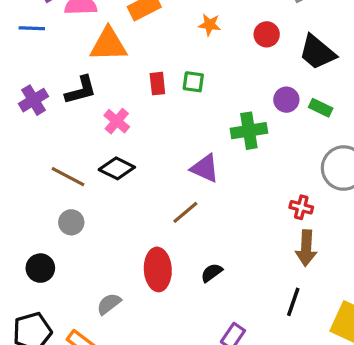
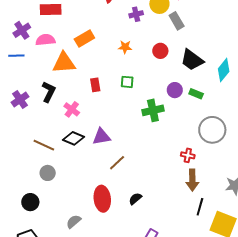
green square: (193, 82) -> (127, 82), moved
black L-shape: (81, 90) -> (49, 92), turned -45
purple triangle: (205, 168) -> (101, 137), moved, turned -30
black line: (293, 302) -> (200, 207), moved

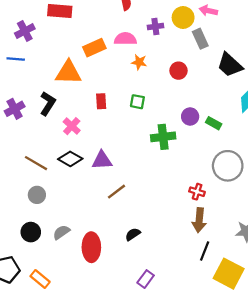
pink semicircle: (45, 40) -> (125, 39), moved
black trapezoid: (192, 60) -> (230, 65), moved
red ellipse: (102, 199) -> (91, 247), moved
black circle: (30, 202) -> (31, 232), moved
gray semicircle: (74, 221) -> (61, 232), moved

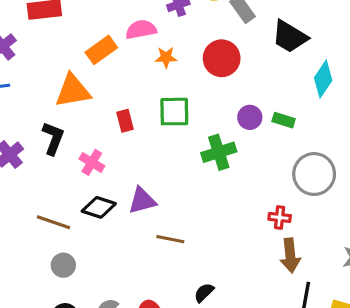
red circle: (178, 71) -> (222, 58), size x1.5
green square: (137, 102) -> (174, 112), size x1.5
brown line: (116, 192) -> (170, 239), turned 60

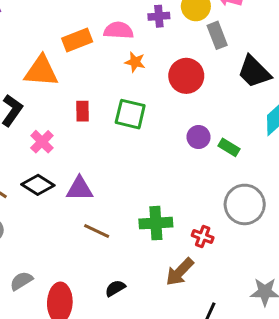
green cross: (219, 152) -> (156, 223), moved
brown arrow: (290, 255) -> (180, 272), moved, turned 36

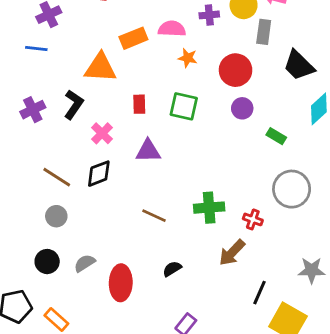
gray rectangle: (217, 35) -> (264, 32), turned 30
purple circle: (198, 137) -> (242, 108), moved
black diamond: (38, 185) -> (99, 174), turned -52
purple triangle: (80, 189) -> (148, 151), moved

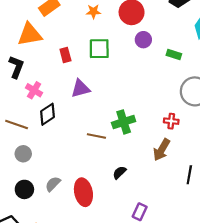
pink cross: (102, 133) -> (34, 90), moved
green cross: (209, 208) -> (124, 122), moved

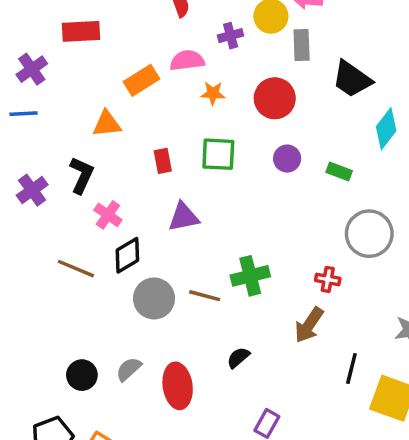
orange triangle: (30, 34) -> (107, 124), size x0.7
purple circle: (143, 40) -> (287, 159), moved
gray circle: (23, 154) -> (154, 298), moved, size x1.5

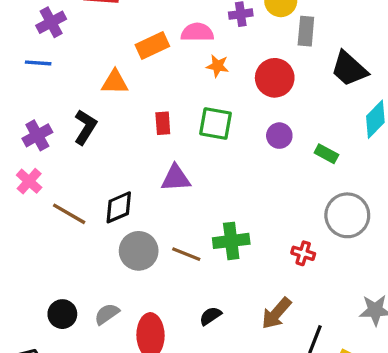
pink cross: (108, 215) -> (29, 181), moved
brown arrow: (309, 325) -> (276, 313), moved

